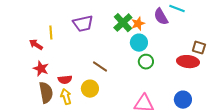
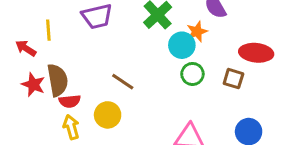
orange star: (138, 24) -> (197, 32), moved
brown square: (199, 48) -> (233, 79), moved
red ellipse: (188, 62) -> (256, 53), moved
brown semicircle: (46, 93) -> (58, 80), moved

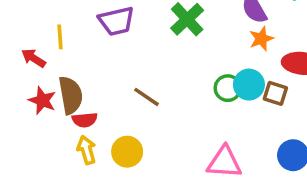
orange star: (197, 32) -> (261, 39), moved
cyan circle: (182, 45) -> (249, 85), moved
yellow circle: (108, 115) -> (127, 152), moved

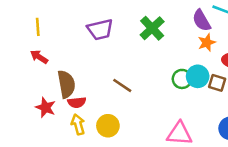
yellow line: (60, 37) -> (38, 27), moved
red star: (42, 100) -> (46, 108), moved

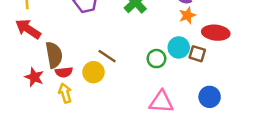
red arrow: (39, 57) -> (28, 29), size x1.5
green circle: (182, 79) -> (156, 59), moved
yellow circle: (108, 126) -> (93, 72), moved

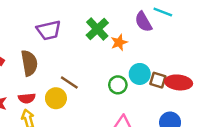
orange star: (187, 15) -> (119, 42), moved
red ellipse: (216, 33) -> (179, 82), moved
brown semicircle: (54, 55) -> (29, 63), moved

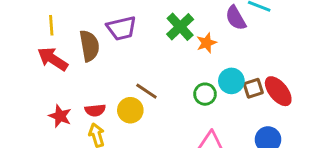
brown semicircle: (29, 63) -> (89, 46), moved
brown square: (158, 80) -> (253, 88), turned -35
red ellipse: (179, 82) -> (278, 91), turned 45

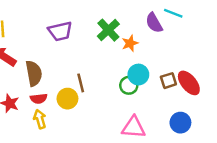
brown semicircle: (89, 46) -> (34, 73), moved
cyan circle: (231, 81) -> (138, 75), moved
brown line: (146, 91) -> (81, 83), turned 42

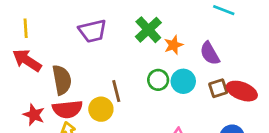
purple semicircle: (154, 23) -> (210, 53), moved
red ellipse: (189, 83) -> (242, 91), turned -30
green circle: (129, 85) -> (158, 80), moved
red semicircle: (39, 99) -> (67, 109), size x1.5

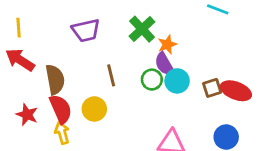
purple semicircle: (210, 53) -> (164, 64), moved
brown line: (116, 91) -> (111, 75), moved
red semicircle: (67, 109) -> (61, 109), turned -108

